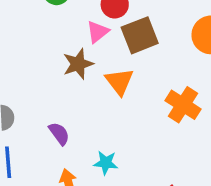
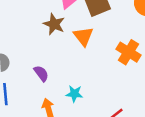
brown star: (78, 64) -> (54, 24), turned -30

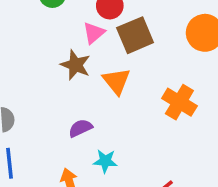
purple semicircle: (41, 73) -> (80, 128), moved, turned -77

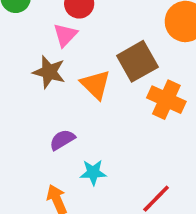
brown square: (135, 35) -> (137, 61), moved

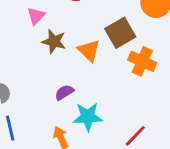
pink triangle: (65, 35) -> (36, 16), moved
cyan star: (93, 172) -> (88, 117), size x1.5

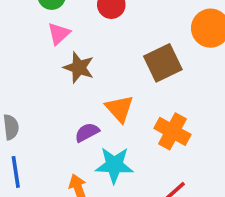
orange triangle: (89, 51) -> (119, 109), moved
orange cross: (142, 61) -> (172, 131), moved

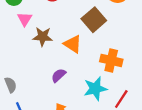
orange triangle: (119, 109) -> (73, 44), moved
cyan star: (114, 165) -> (95, 89), moved

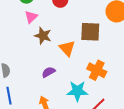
brown square: (94, 20) -> (90, 32), turned 30

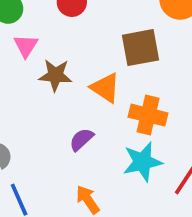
orange cross: (97, 70) -> (148, 115), moved

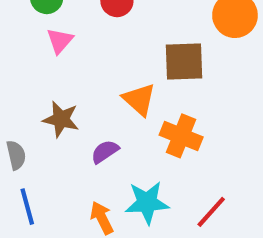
brown star: (55, 75) -> (61, 119), moved
cyan star: (142, 162) -> (147, 203), moved

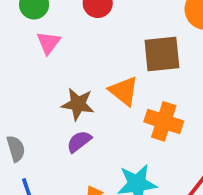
brown star: (61, 119) -> (78, 104), moved
purple semicircle: (105, 152) -> (79, 142), moved

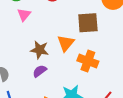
orange triangle: (124, 91) -> (66, 43), turned 30

